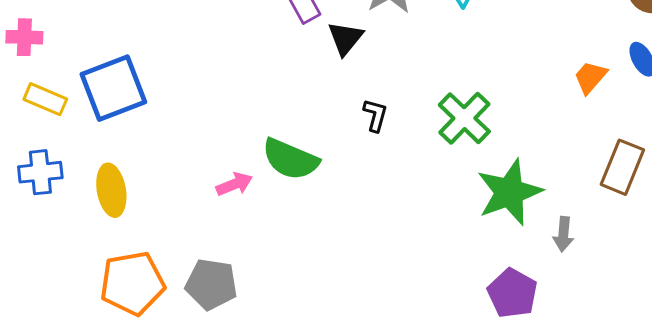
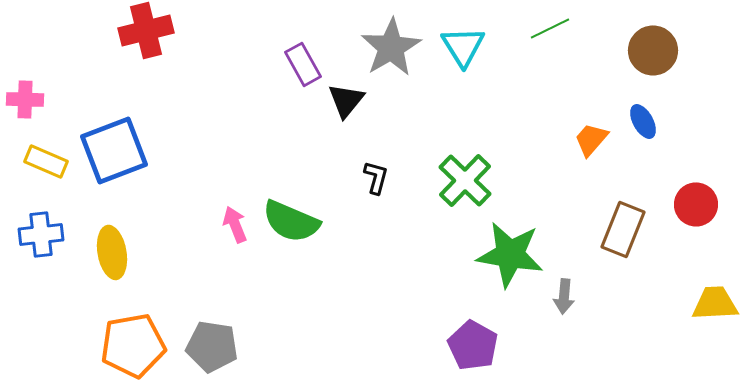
pink arrow: (234, 184) -> (235, 224), moved, turned -90
green star: (509, 192) -> (510, 254), turned 30
purple pentagon: (512, 293) -> (473, 345), moved

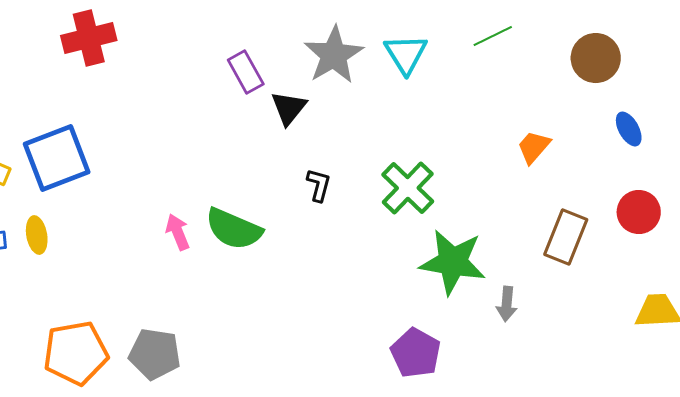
blue ellipse: (643, 121) -> (629, 129), moved
yellow ellipse: (112, 252) -> (37, 235), moved, size x0.7

